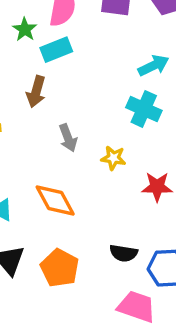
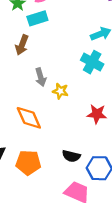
yellow star: (113, 158) -> (60, 91), moved
orange pentagon: (60, 268) -> (28, 163), turned -30

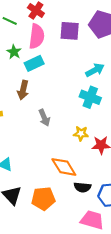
yellow star: (60, 91) -> (81, 133), moved
orange diamond: (29, 118) -> (64, 167), moved

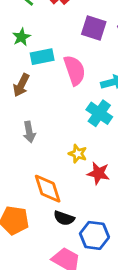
pink semicircle: (37, 36) -> (75, 70), moved, turned -40
gray arrow: (44, 118) -> (29, 132), moved

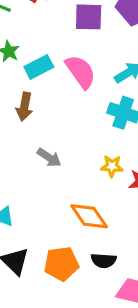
gray arrow: (29, 132) -> (49, 158), turned -30
black semicircle: (64, 218) -> (104, 261), moved

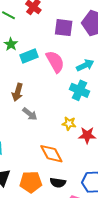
brown arrow: (24, 107) -> (18, 92), moved

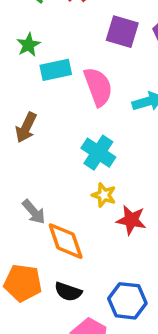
cyan cross: (80, 90) -> (98, 153), moved
gray arrow: (30, 114) -> (34, 212), moved

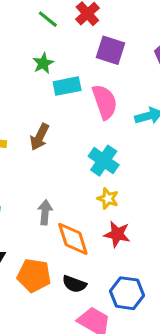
purple square: (122, 32) -> (111, 50), moved
gray arrow: (34, 212) -> (45, 212), turned -135
red star: (131, 220) -> (117, 234), moved

